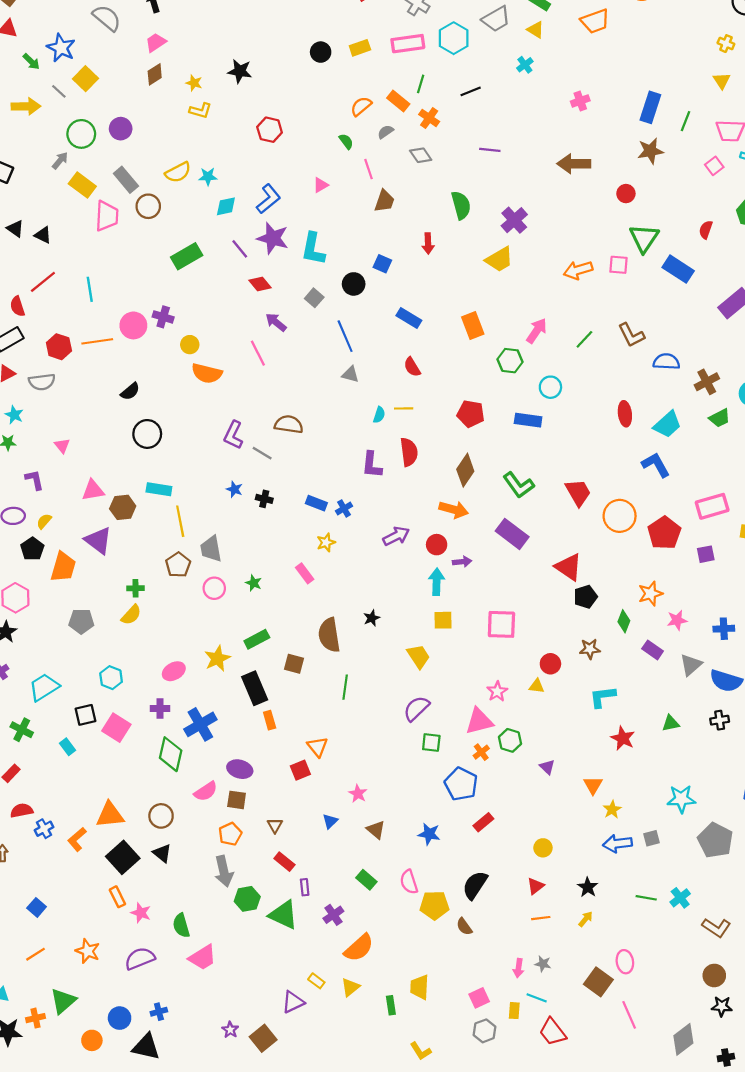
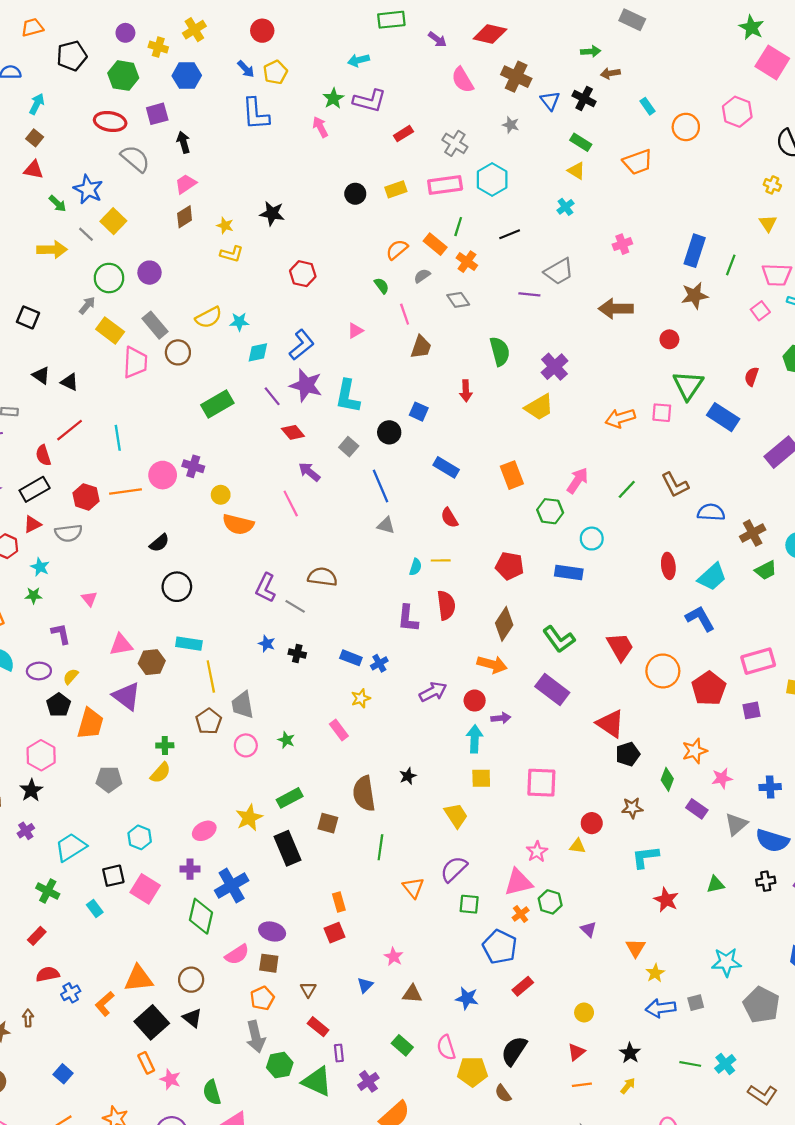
gray trapezoid: (496, 19) -> (559, 271), moved
orange rectangle: (270, 720) -> (339, 902), moved
orange triangle: (317, 747) -> (413, 888), moved
brown triangle: (376, 830) -> (412, 994), turned -36

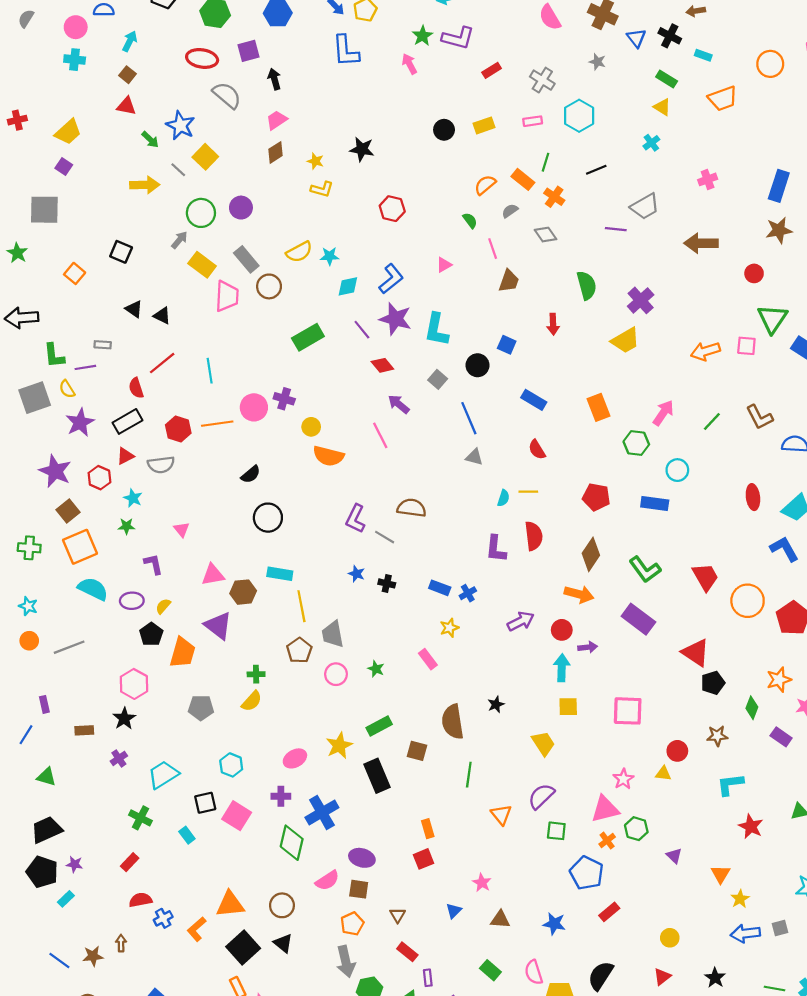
cyan rectangle: (648, 106) -> (703, 55), moved, turned -35
pink rectangle: (445, 185) -> (533, 121), size x0.6

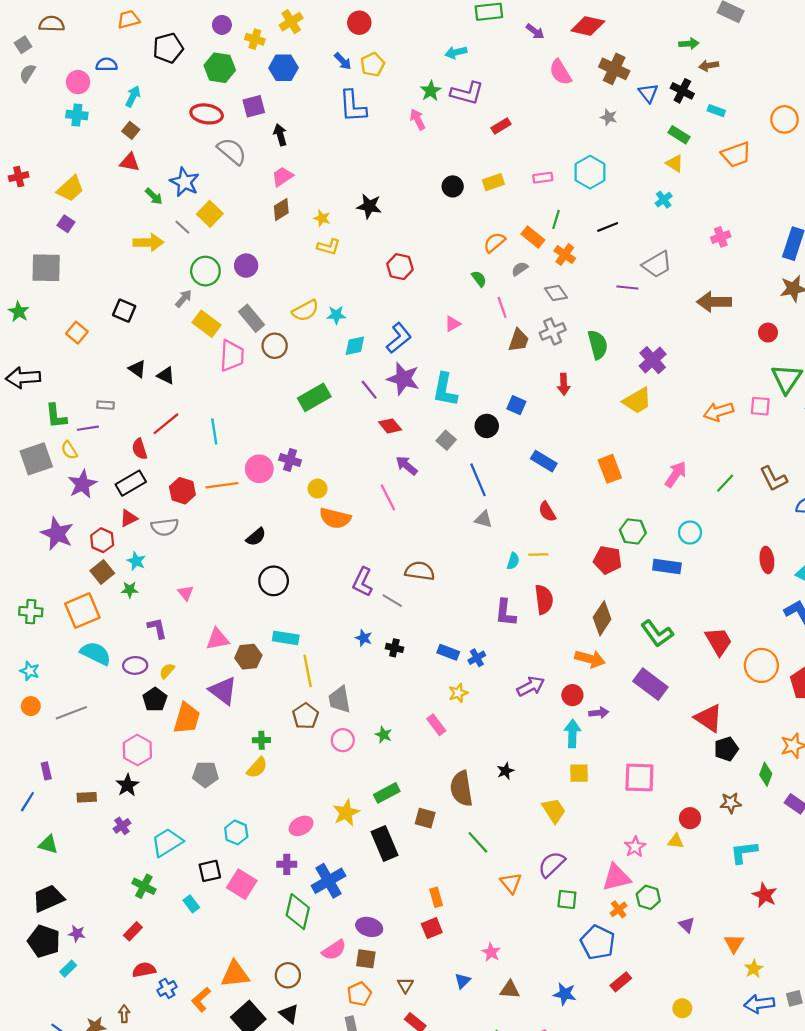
gray cross: (542, 80) -> (553, 331), moved, turned 35
green hexagon: (636, 443) -> (633, 531), moved
brown square: (68, 511) -> (102, 572), moved
green line: (469, 775) -> (478, 842), turned -50

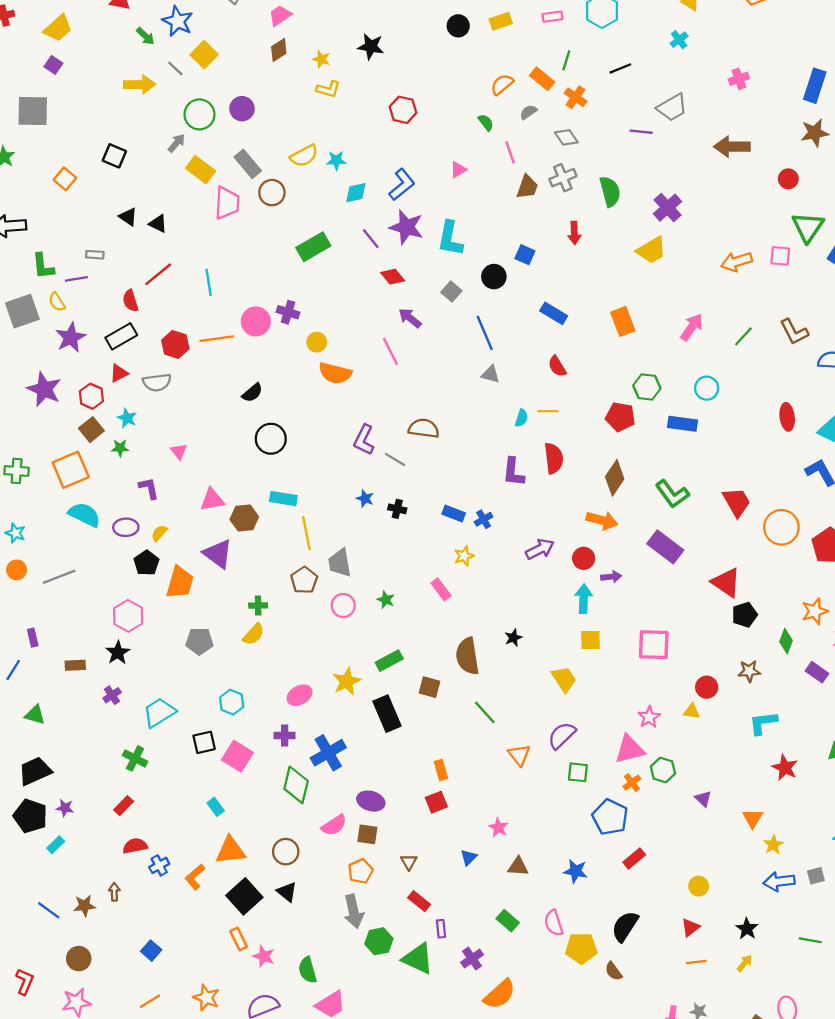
cyan rectangle: (191, 904) -> (216, 807), moved

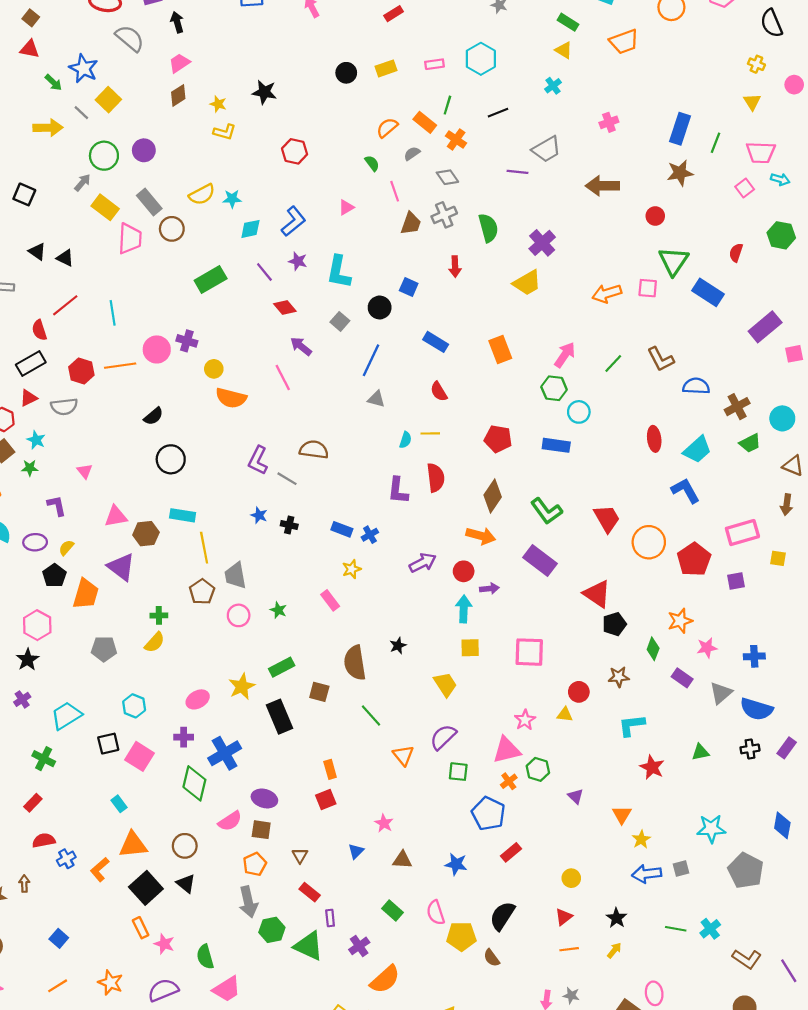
purple star: (406, 227) -> (298, 261), size x0.6
blue line: (485, 333) -> (371, 360), turned 48
green hexagon: (647, 387) -> (554, 388), moved

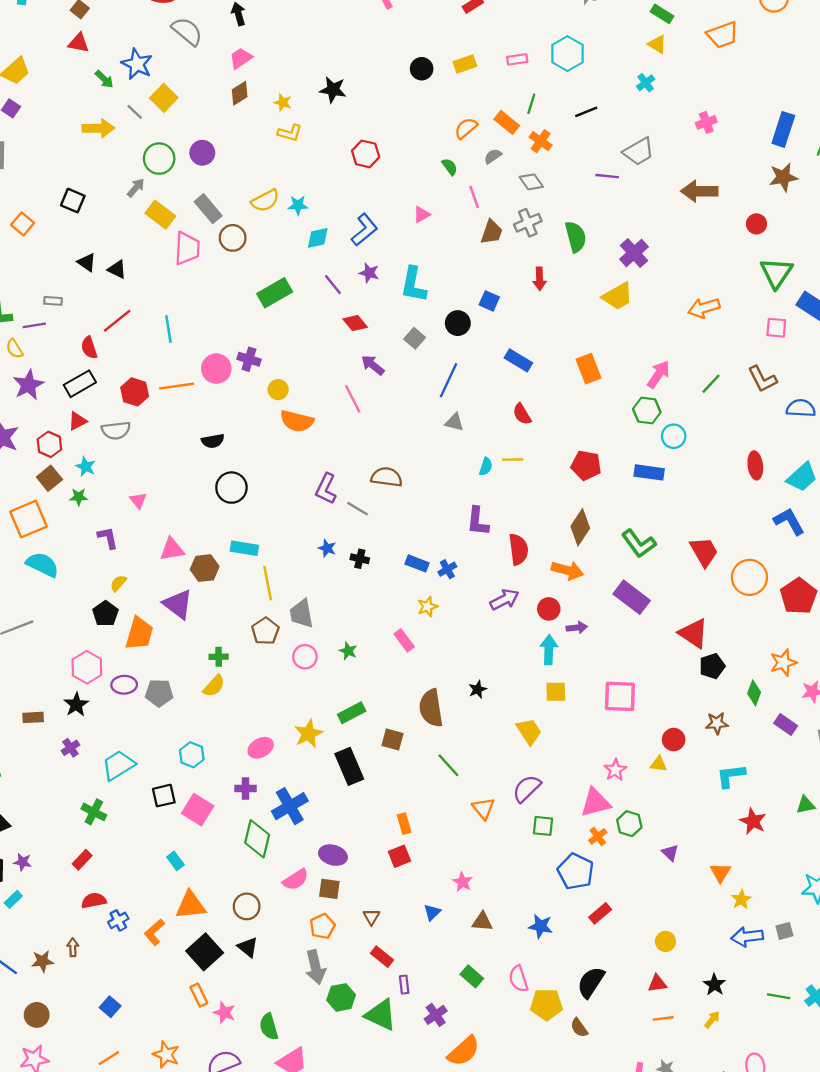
pink square: (648, 288) -> (776, 328), moved
black semicircle: (154, 416) -> (213, 441), turned 30
red semicircle: (436, 478) -> (518, 549), moved
purple ellipse: (35, 542) -> (124, 685), moved
red triangle: (564, 917) -> (657, 983), turned 30

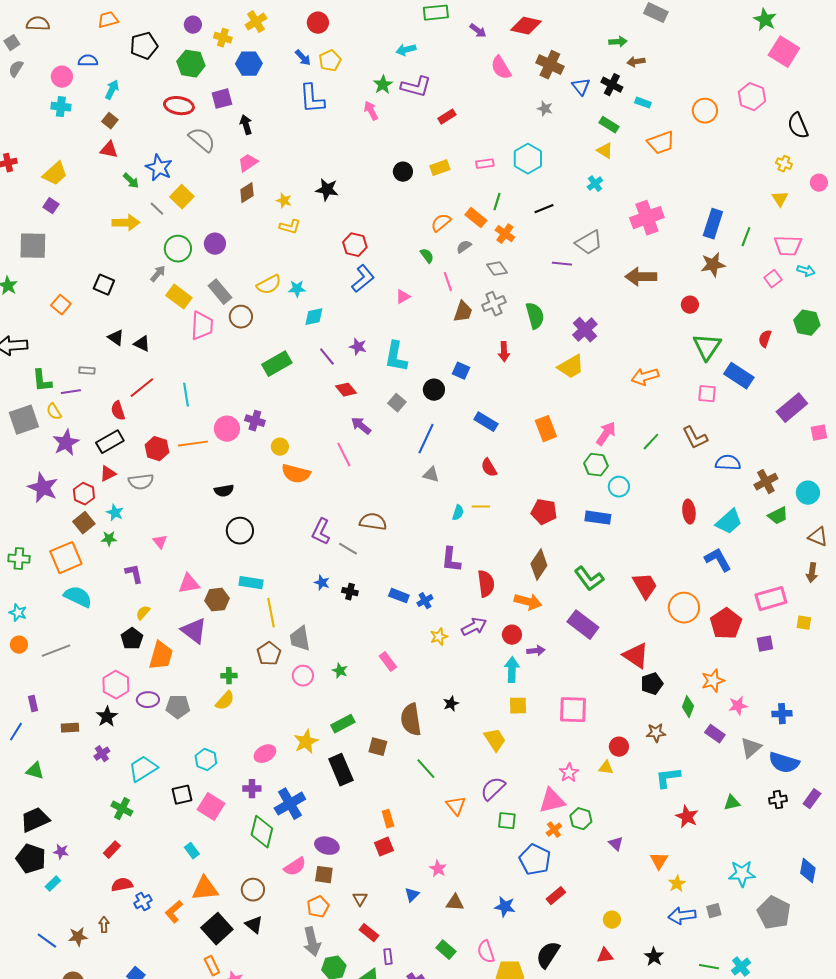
pink cross: (706, 122) -> (647, 218), size x1.8
blue L-shape: (364, 230) -> (363, 279), moved
yellow star: (427, 607) -> (439, 637), moved

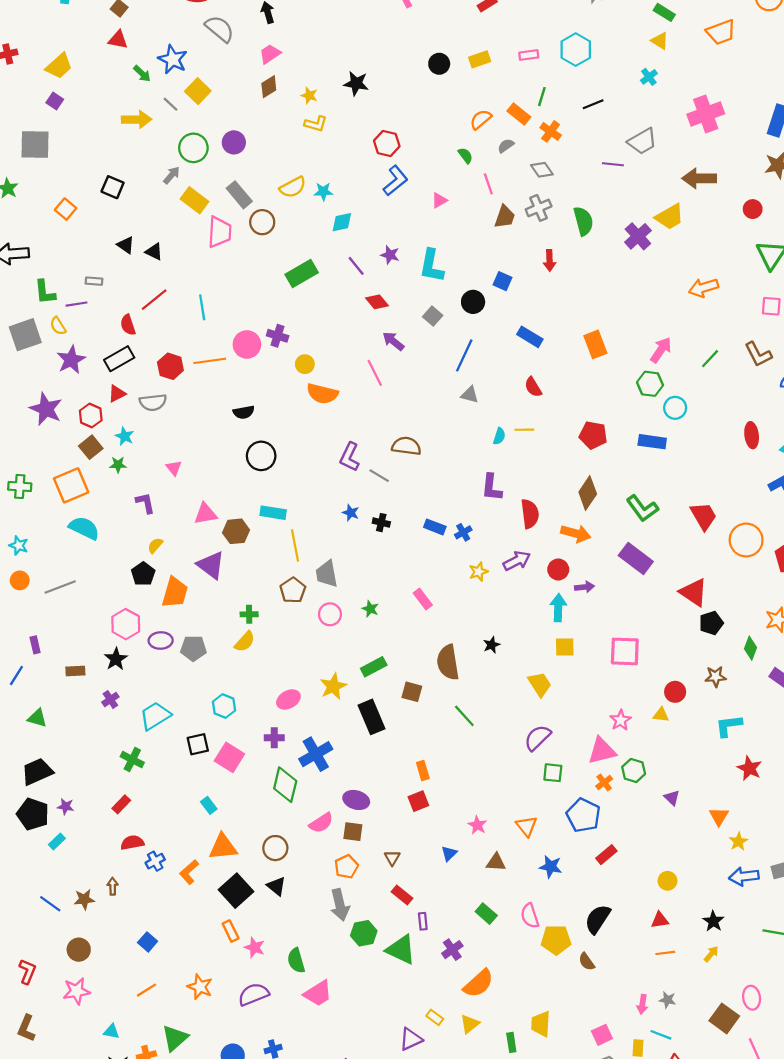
yellow trapezoid: (571, 367) -> (670, 217), moved
orange triangle: (456, 806) -> (527, 826), moved

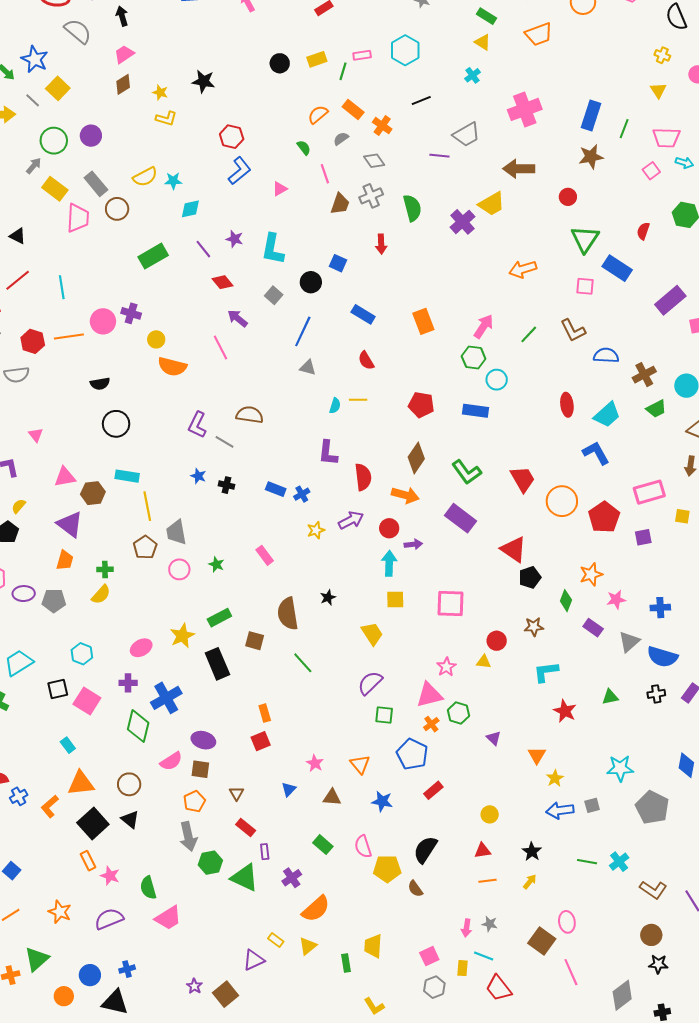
green line: (542, 97) -> (343, 71), moved
orange trapezoid: (175, 592) -> (65, 560), moved, size x0.7

